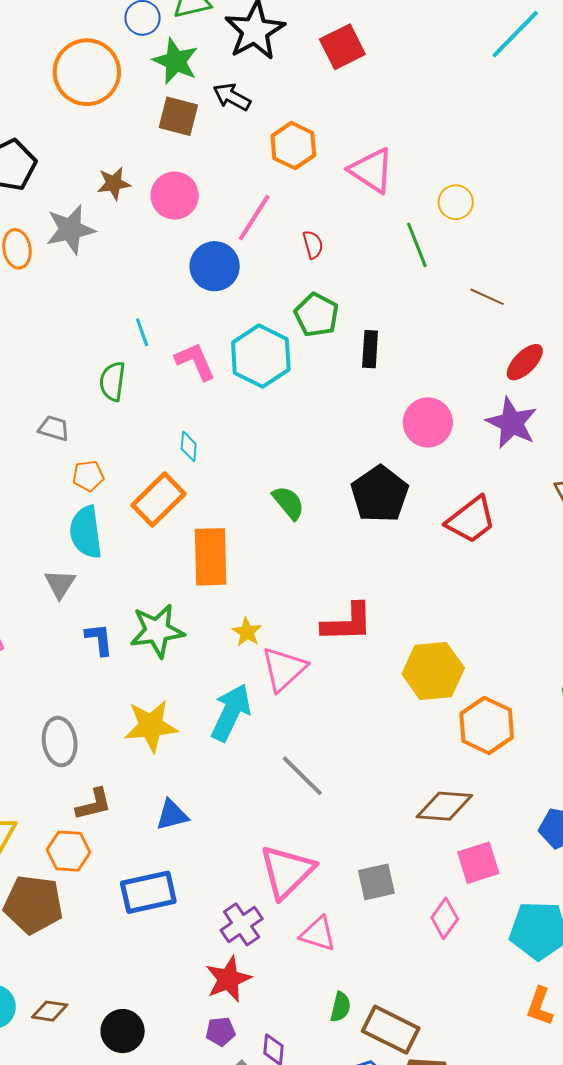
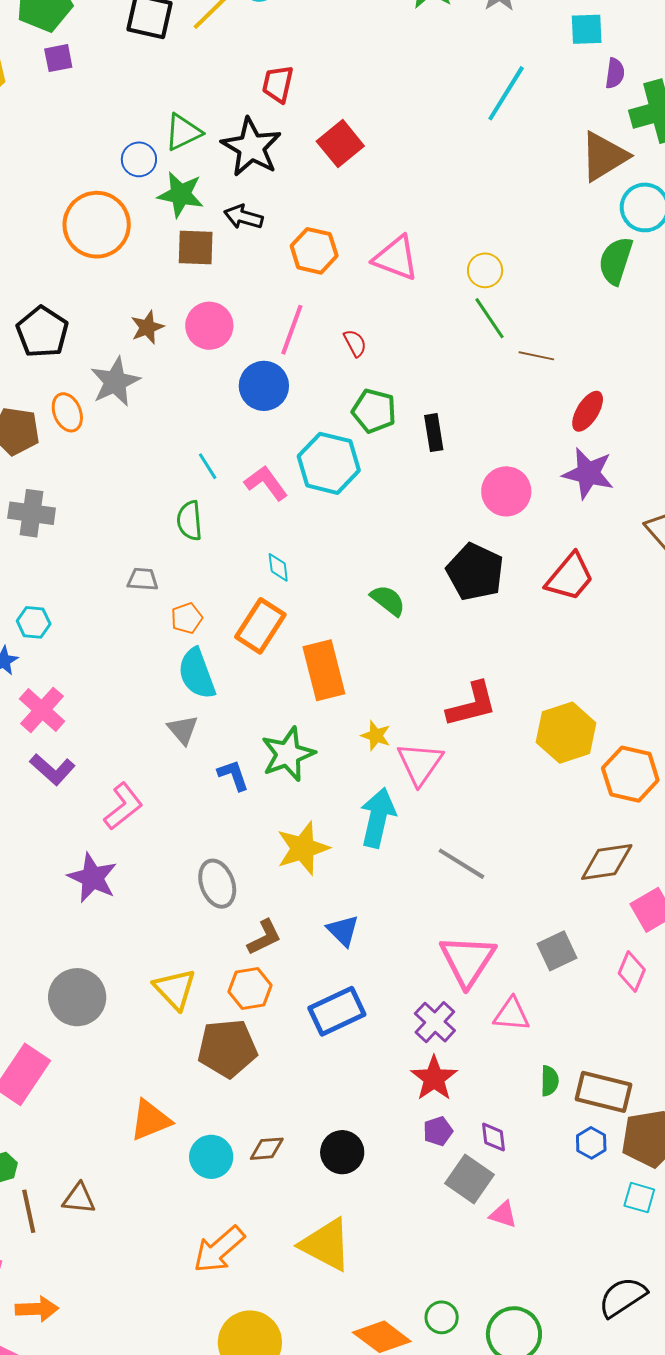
green line: (417, 245) -> (490, 318), moved
blue triangle: (172, 815) -> (343, 931), turned -48

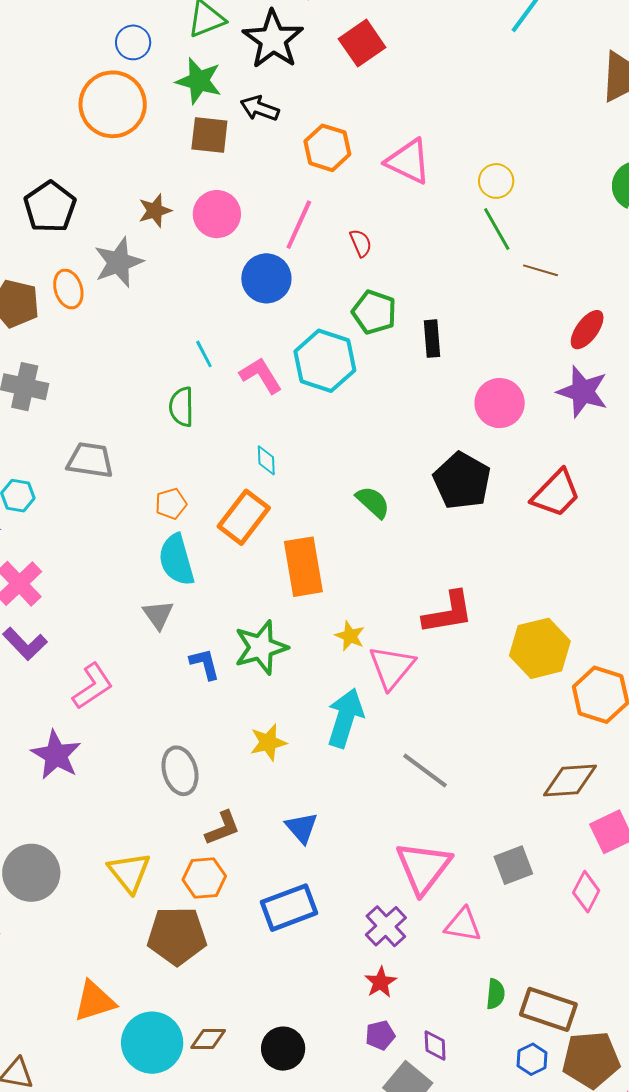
blue circle: (139, 159) -> (133, 42), moved
gray trapezoid: (143, 579) -> (90, 460), moved, size x1.5
yellow star: (303, 848) -> (268, 742), size x0.7
red star: (434, 1078) -> (381, 982), size x0.7
cyan circle: (211, 1157) -> (152, 1043), size x1.4

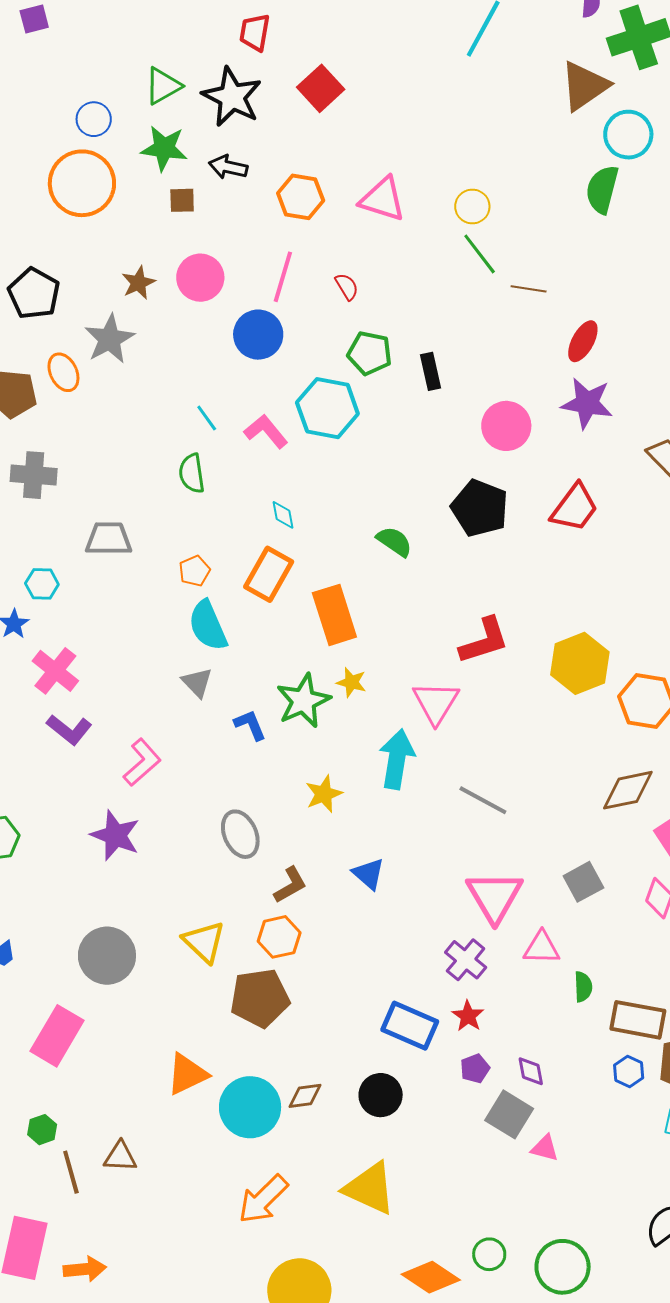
brown square: (209, 135) -> (182, 200), size x0.7
yellow star: (350, 636) -> (351, 682), moved
blue rectangle: (289, 908) -> (410, 1026), moved, turned 52
green semicircle: (495, 994) -> (583, 987), moved

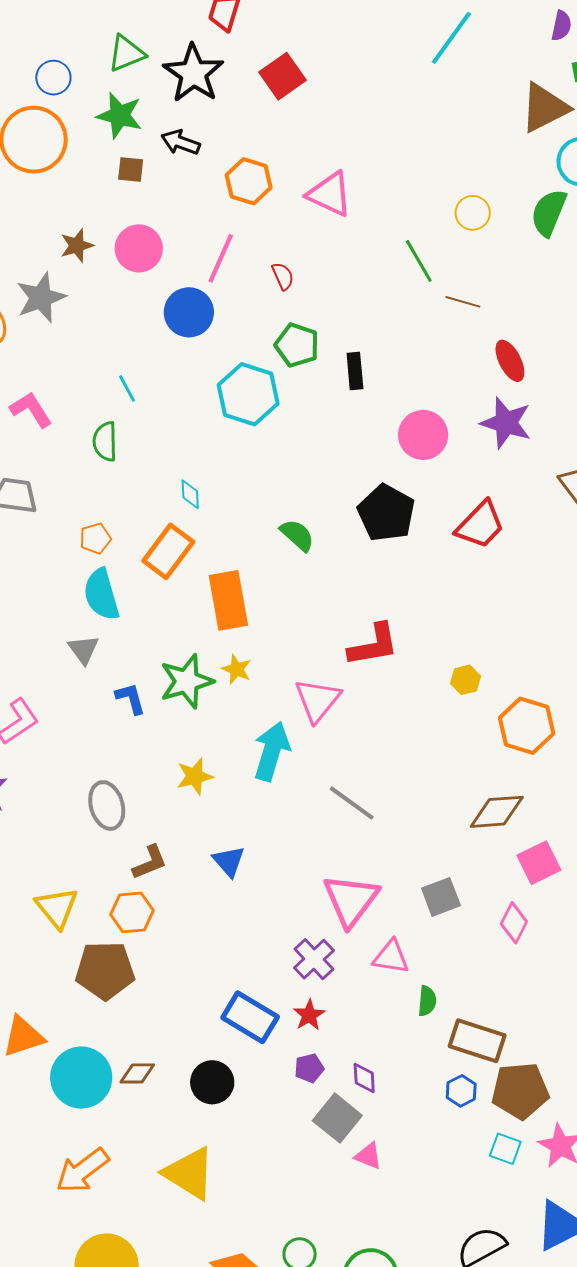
yellow circle: (472, 206) -> (473, 213), moved
red ellipse: (583, 341) -> (510, 361), turned -63
pink L-shape: (266, 431) -> (31, 410), moved
yellow hexagon: (580, 663) -> (466, 680), size x0.5

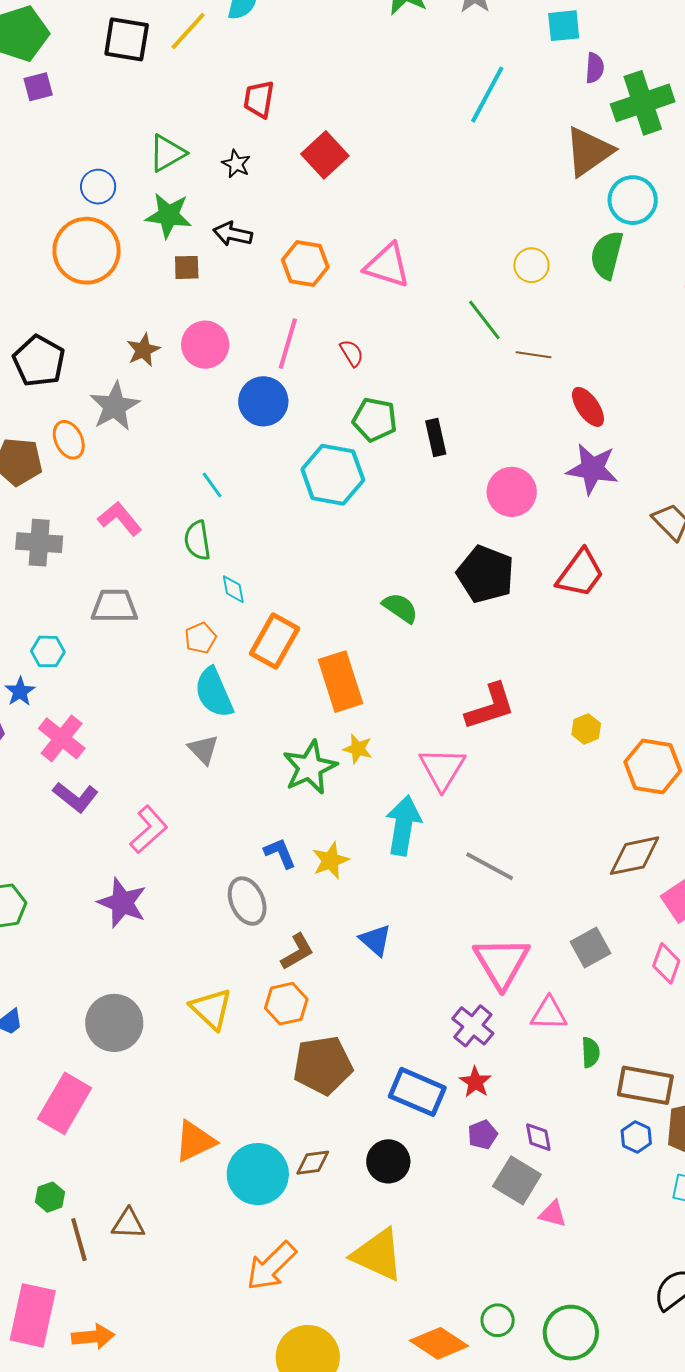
black star: (193, 73) -> (236, 164), size x0.5
cyan diamond: (190, 494) -> (233, 589), moved
blue L-shape: (131, 698) -> (280, 853), moved
brown pentagon: (105, 970) -> (323, 1065), moved

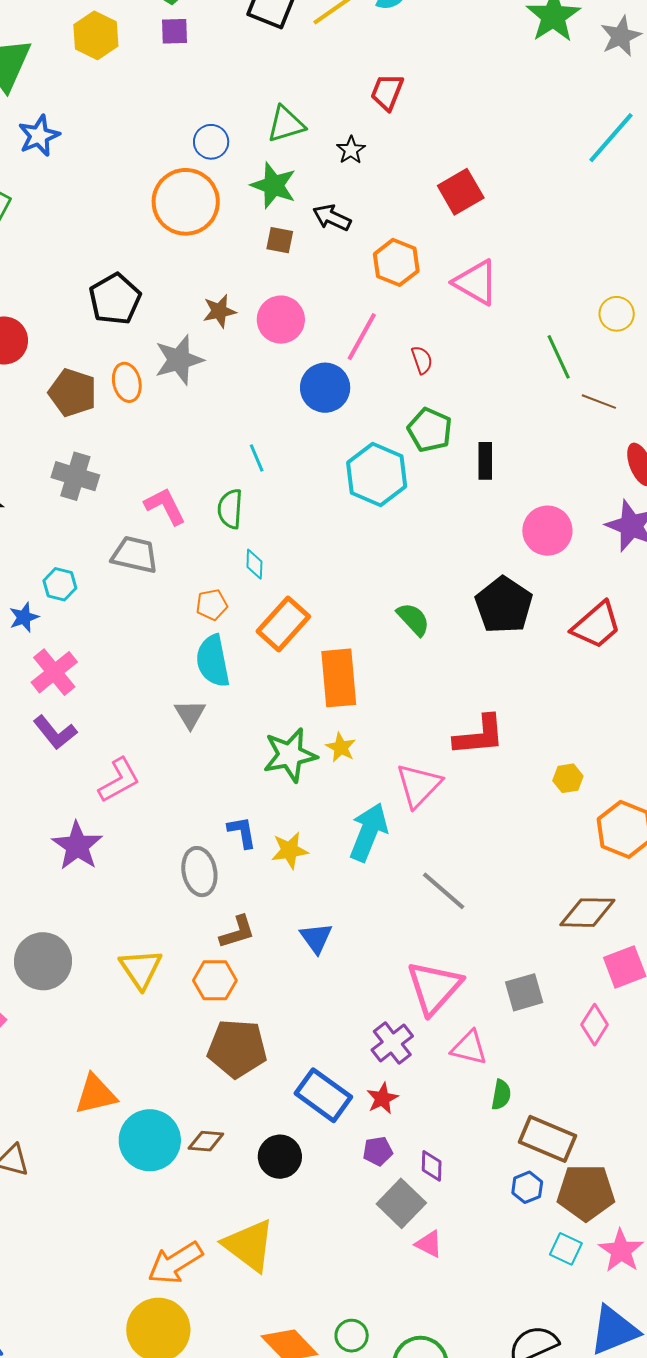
red square: (325, 155) -> (461, 192), moved
pink L-shape: (120, 519) -> (165, 506), moved
orange arrow: (271, 1266) -> (175, 1263), moved

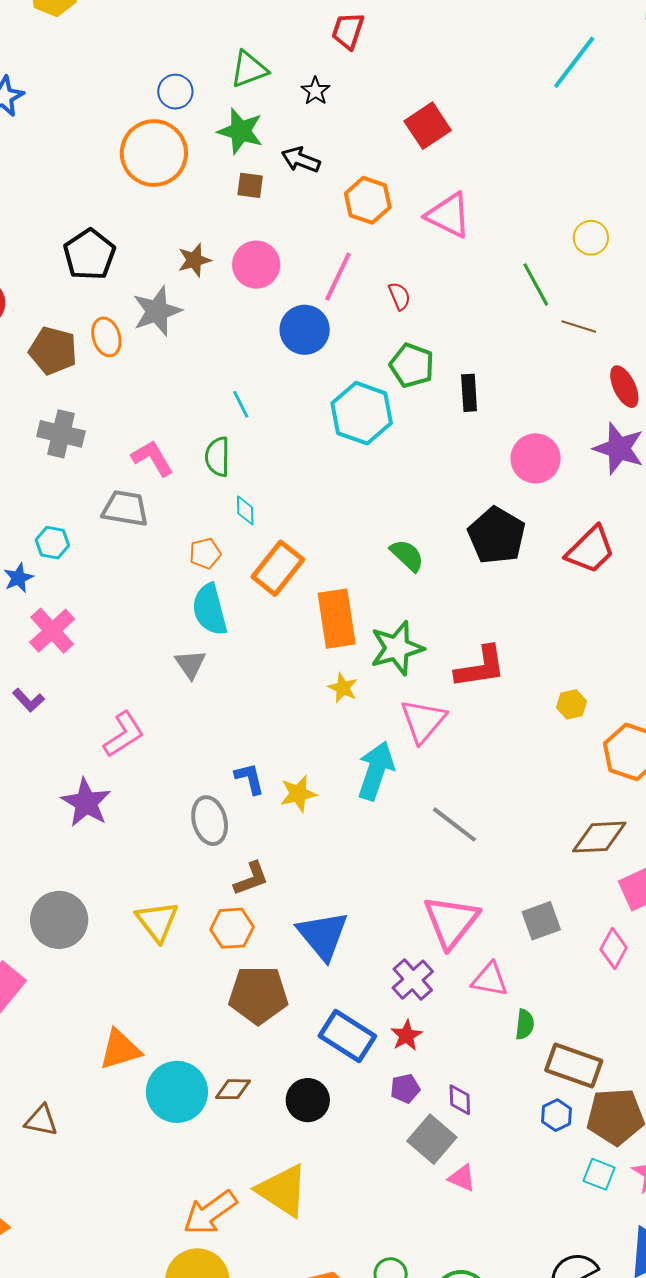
purple L-shape: (55, 732) -> (28, 700), moved, size x0.7
green star: (290, 755) -> (397, 648), moved
blue triangle: (316, 938) -> (323, 935), moved, size x1.6

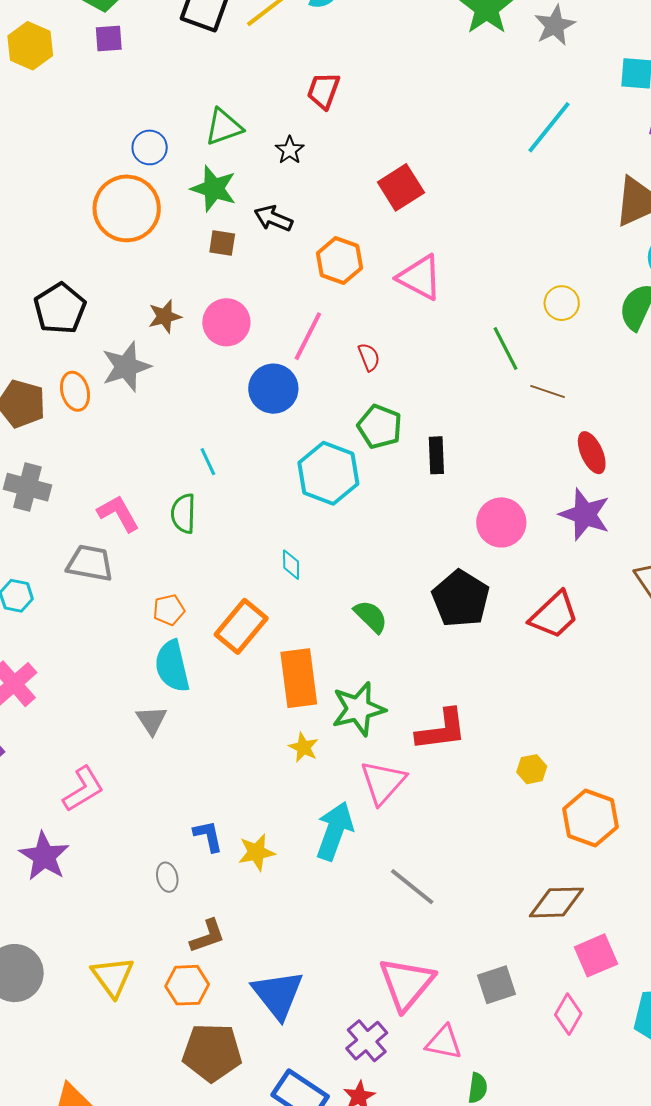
cyan diamond: (245, 510) -> (291, 565), moved
gray ellipse: (210, 821) -> (167, 877), size x0.6

